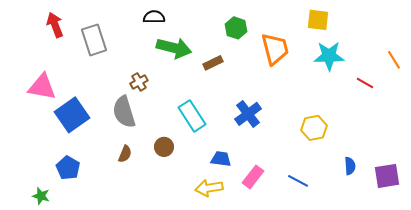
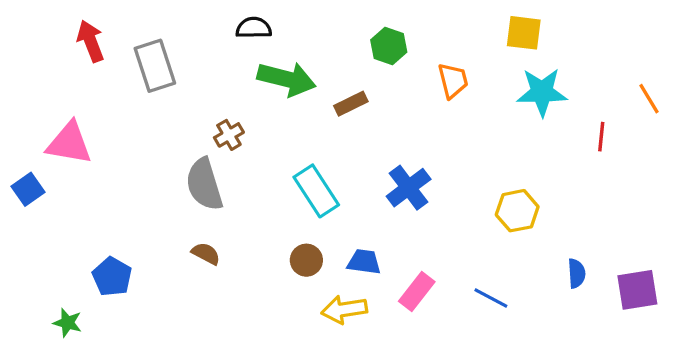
orange trapezoid: (275, 49) -> (453, 81), size x0.7
red line: (365, 83) -> (601, 137), turned 66
blue square: (72, 115) -> (28, 189), moved, size x0.6
brown circle: (164, 147) -> (306, 260), moved
brown semicircle: (125, 154) -> (206, 254), turned -84

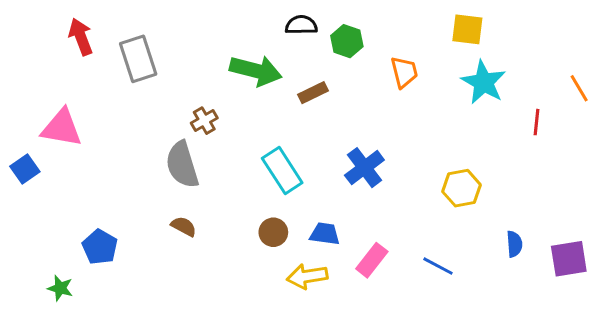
black semicircle: (254, 28) -> (301, 25), moved
cyan star: (542, 92) -> (484, 82), turned 30

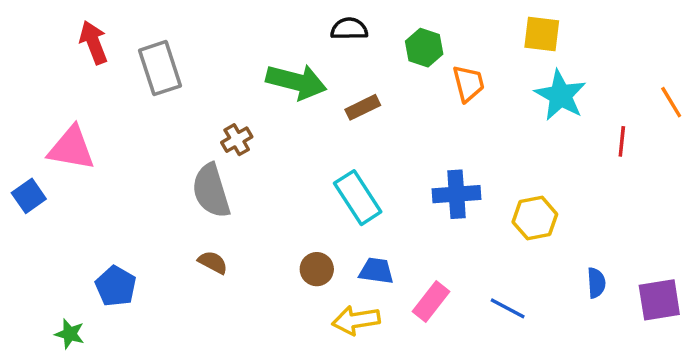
green hexagon: (347, 41) -> (424, 48), moved
blue cross: (364, 168) -> (457, 194), moved, turned 33
cyan rectangle: (282, 171) -> (358, 198), moved

